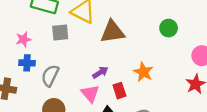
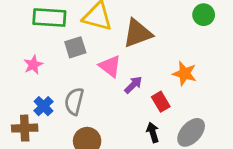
blue cross: (27, 63) -> (43, 106), moved, turned -35
pink triangle: (90, 93) -> (110, 66), moved

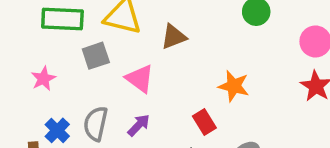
brown triangle: (138, 33) -> (174, 37), size x0.7
purple arrow: (133, 85) -> (139, 125), moved

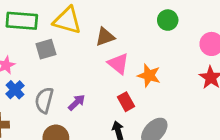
pink triangle: (140, 79) -> (118, 64), moved
blue cross: (57, 130) -> (15, 90), moved

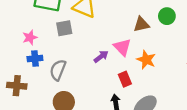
brown triangle: (105, 37) -> (141, 24), moved
blue cross: (15, 90) -> (35, 58), turned 32
purple arrow: (77, 102) -> (101, 57), moved

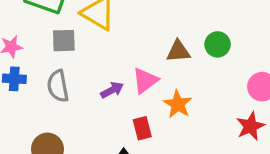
pink triangle: (122, 47) -> (145, 81), turned 30
gray semicircle: (58, 70) -> (58, 86), moved, turned -40

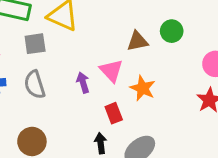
pink triangle: (145, 81) -> (111, 71), turned -30
purple arrow: (112, 90) -> (83, 82), turned -72

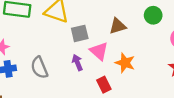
green circle: (172, 31) -> (153, 15), moved
gray square: (35, 44) -> (80, 33), moved

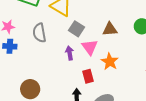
gray square: (80, 33) -> (77, 29), turned 35
gray semicircle: (39, 68) -> (39, 33), moved

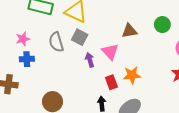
gray square: (77, 29) -> (80, 37), moved
orange star: (110, 62) -> (132, 75), moved, turned -30

